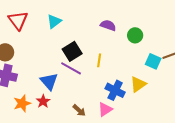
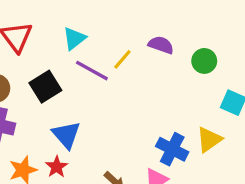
black square: (72, 51) -> (45, 87), moved
yellow line: (99, 60) -> (122, 59), moved, turned 32
purple line: (71, 68) -> (92, 71), moved

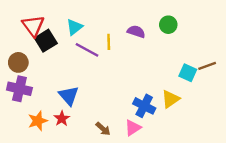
yellow line: (122, 59) -> (109, 42), turned -42
green circle: (204, 61) -> (168, 25), moved
black square: (45, 87) -> (46, 41), moved

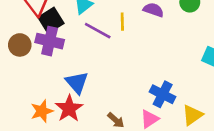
purple cross: (19, 89) -> (50, 41), moved
yellow triangle: (171, 99) -> (192, 115), moved
red star: (62, 119) -> (69, 109), size x1.5

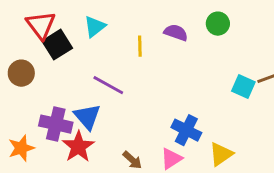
purple line: (98, 31) -> (108, 85), moved
purple cross: (50, 41) -> (56, 124), moved
orange star: (42, 111) -> (21, 148), moved

